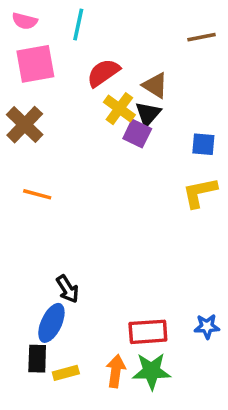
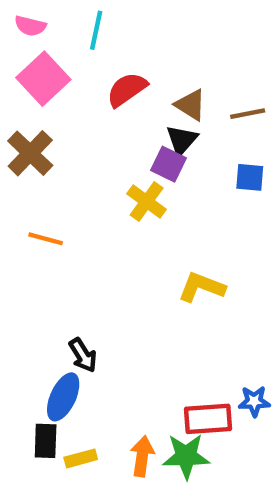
brown line: (202, 37) -> (248, 114), moved
pink square: (35, 64) -> (43, 79), turned -33
yellow cross: (119, 109) -> (147, 201), moved
yellow L-shape: (200, 192) -> (201, 287), moved, turned 33
red rectangle: (148, 332) -> (208, 419), moved

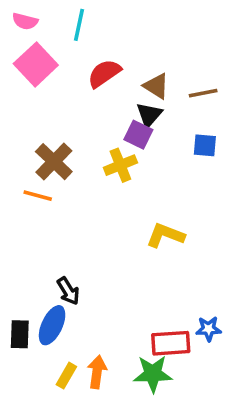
brown cross: (30, 153) -> (54, 162), moved
yellow cross: (147, 201) -> (120, 165), turned 32
black rectangle: (46, 441) -> (20, 334), moved
orange arrow: (142, 456) -> (97, 372), moved
yellow rectangle: (81, 458) -> (66, 376), turned -45

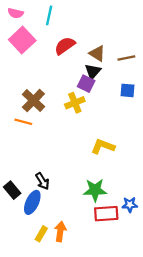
black rectangle: (20, 334) -> (12, 190), moved, turned -42
green star: (153, 374) -> (95, 190), moved

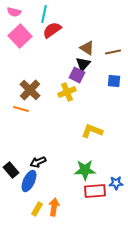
red semicircle: (65, 46) -> (52, 30), moved
black arrow: (42, 181) -> (38, 162), turned 98

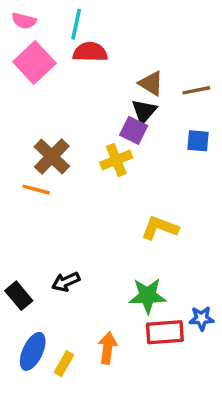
red semicircle: (52, 30) -> (90, 52), turned 36
blue ellipse: (29, 181) -> (33, 351), moved
orange arrow: (54, 207) -> (108, 348), moved

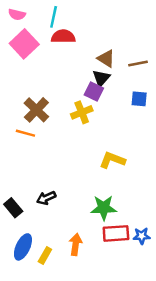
blue star: (201, 318) -> (142, 236), moved

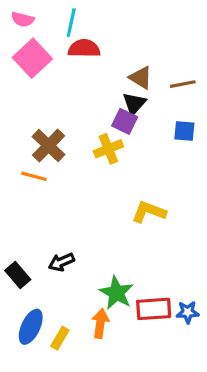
green star: (104, 208) -> (116, 293), moved, turned 30

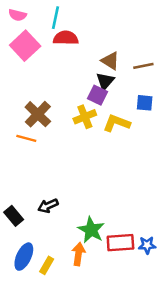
yellow L-shape: (149, 212) -> (117, 123), moved

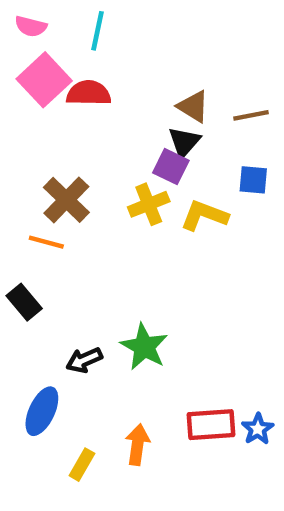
red semicircle: (66, 38) -> (89, 93), moved
black rectangle: (14, 216) -> (24, 302), moved
green star: (91, 230) -> (144, 347), moved
blue star: (147, 245) -> (258, 429), turned -30
blue ellipse: (24, 257) -> (42, 411), moved

